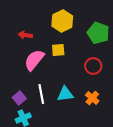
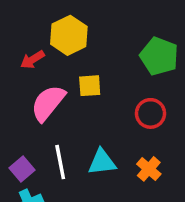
yellow hexagon: (62, 21) -> (69, 35), moved
red arrow: (25, 35) -> (32, 60), turned -40

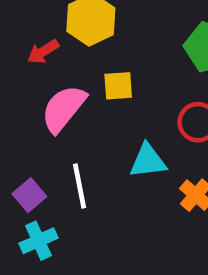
cyan triangle: (102, 162) -> (148, 161), moved

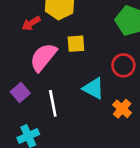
cyan triangle: (148, 161) -> (94, 88), turned 35
purple square: (29, 195) -> (20, 93), moved

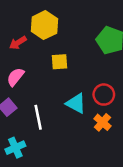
pink semicircle: (43, 57) -> (15, 77), moved, size x0.7
red circle: (123, 65) -> (104, 95), moved

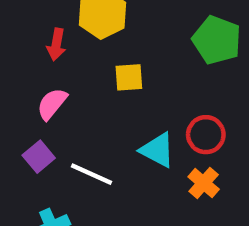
red arrow: (18, 43) -> (56, 44), turned -48
white line: (38, 117) -> (91, 174), turned -55

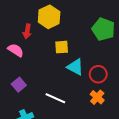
pink semicircle: (52, 104) -> (16, 50), moved, turned 84
cyan triangle: (157, 150) -> (75, 67), moved
white line: (91, 174) -> (55, 98), moved

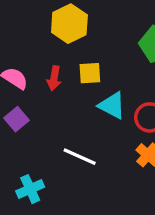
red arrow: (27, 31) -> (54, 78), moved
purple square: (19, 85) -> (17, 119), moved

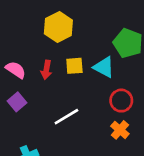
cyan triangle: (112, 105) -> (104, 67), moved
white line: (80, 157) -> (66, 117), moved, turned -55

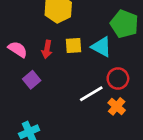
purple square: (17, 102) -> (32, 80), moved
white line: (66, 117) -> (91, 94), moved

